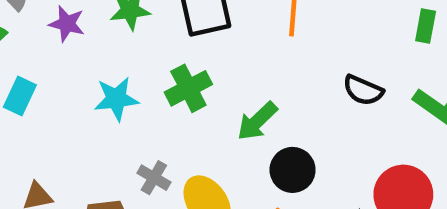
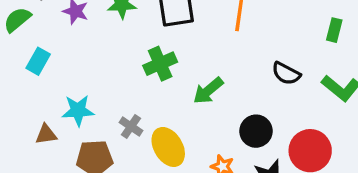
cyan star: (116, 99) -> (78, 110), moved
black circle: (293, 170) -> (256, 131), moved

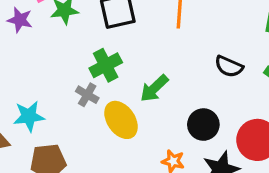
gray cross: (131, 127) -> (87, 95), moved
yellow ellipse: (168, 147) -> (121, 120), moved

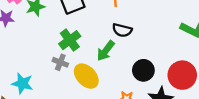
black semicircle: (229, 66) -> (122, 30), moved
cyan star: (29, 116) -> (22, 83), turned 30

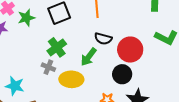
red circle: (182, 75) -> (130, 50), moved
yellow ellipse: (86, 76) -> (71, 79), turned -45

